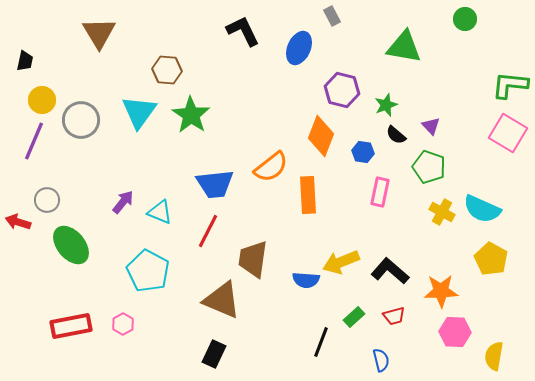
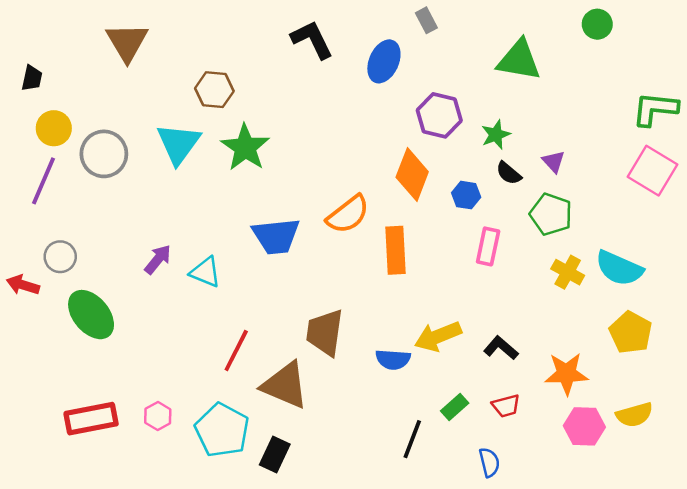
red line: (208, 231) -> (236, 350), moved
cyan pentagon: (148, 271) -> (222, 430), moved
black L-shape: (390, 271) -> (501, 348), size x0.7
yellow semicircle: (494, 356) -> (635, 415), moved, turned -116

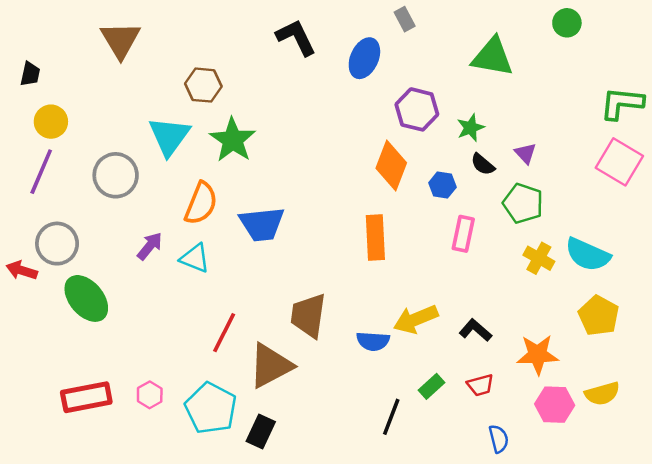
gray circle: (104, 154) -> (116, 175), moved
orange semicircle: (348, 214) -> (201, 203), moved, turned -30
gray circle: (60, 257) -> (57, 244), size x1.4
brown triangle: (285, 385) -> (270, 366), turned -51
blue semicircle: (489, 462) -> (499, 439), moved

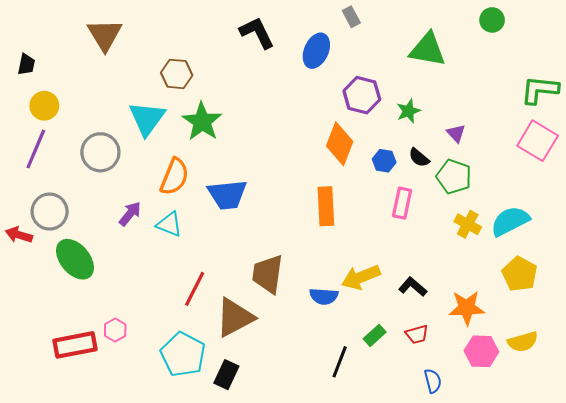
black semicircle: (483, 164) -> (419, 158), moved
cyan semicircle: (588, 255) -> (510, 221), turned 129
pink hexagon: (150, 395) -> (115, 330), moved

